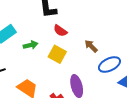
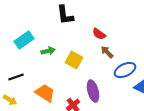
red semicircle: (60, 31) -> (99, 34), moved

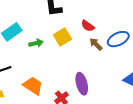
yellow square: (74, 60) -> (62, 37), moved, turned 30
blue ellipse: (125, 70) -> (118, 39), moved

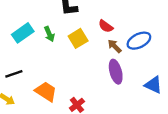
green arrow: (36, 43) -> (49, 34), moved, turned 80
purple ellipse: (82, 84) -> (116, 72), moved

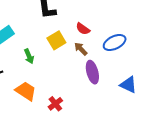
green arrow: (49, 34) -> (29, 56), moved
brown arrow: (115, 46) -> (81, 49), moved

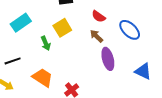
yellow square: (56, 40) -> (62, 28), moved
blue ellipse: (115, 43) -> (130, 30), turned 70

